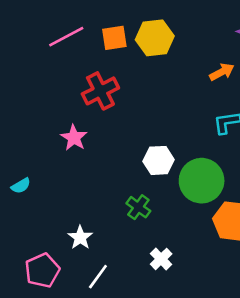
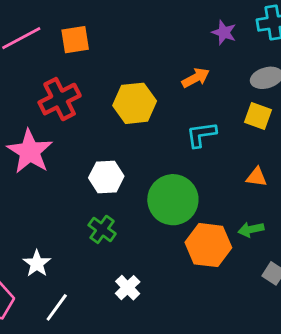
yellow hexagon: (155, 38) -> (135, 103), moved
pink star: (74, 138) -> (30, 152), size x1.5
white hexagon: (159, 160) -> (106, 177), moved

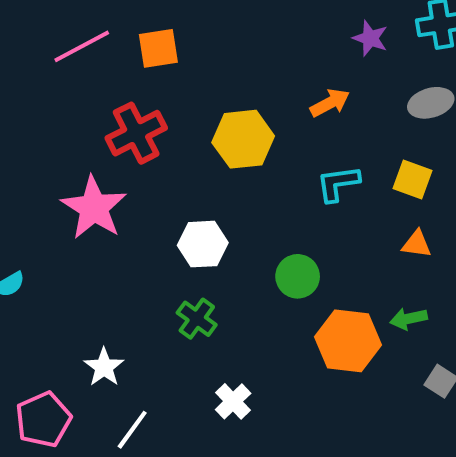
yellow square: (258, 116) -> (413, 179), moved
green circle: (173, 200) -> (298, 276), size x0.6

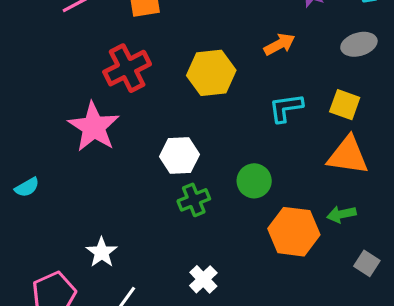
orange triangle: (417, 244) -> (348, 155), size x1.8
green cross: (197, 319) -> (194, 200), moved, turned 32

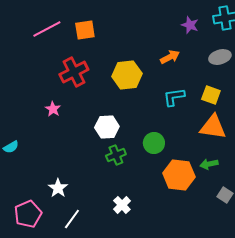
pink star: (94, 127) -> (53, 109), size x0.5

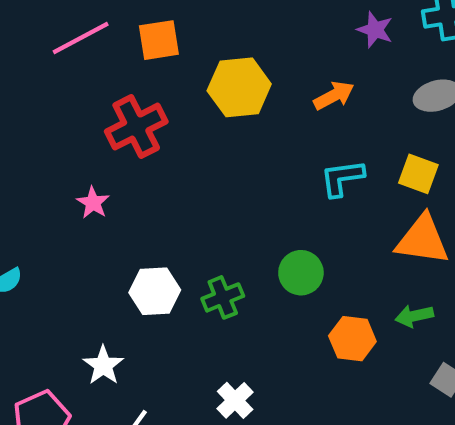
yellow hexagon: (127, 75) -> (239, 87), moved
white hexagon: (107, 127) -> (155, 291), moved
orange hexagon: (179, 175) -> (352, 339), size x0.7

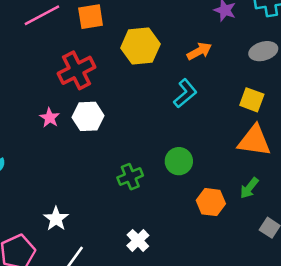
cyan L-shape: (342, 178) -> (185, 93), moved, turned 148
white hexagon: (155, 291) -> (88, 116), moved
green arrow: (414, 316) -> (249, 188), turned -40

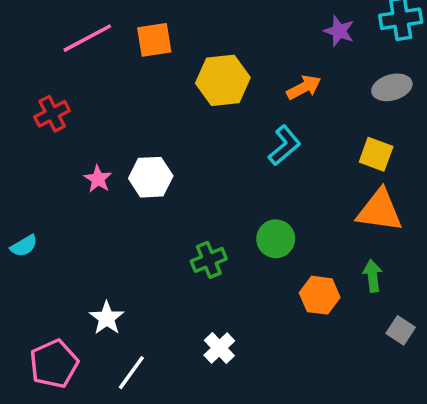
red cross: (76, 70) -> (52, 114), moved, size x0.7
green arrow: (249, 188) -> (373, 276), turned 135

